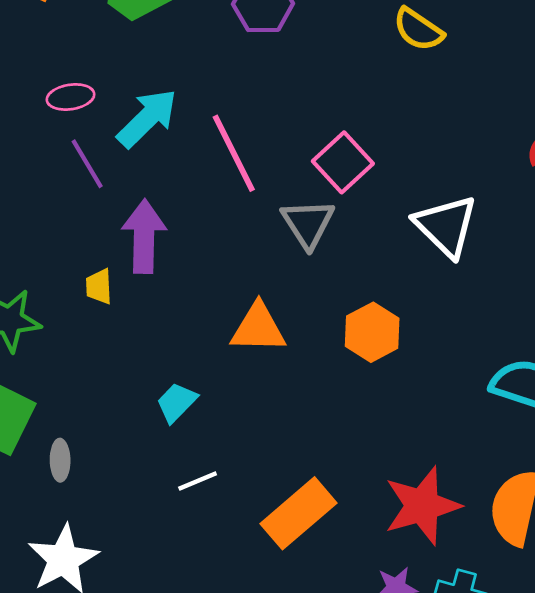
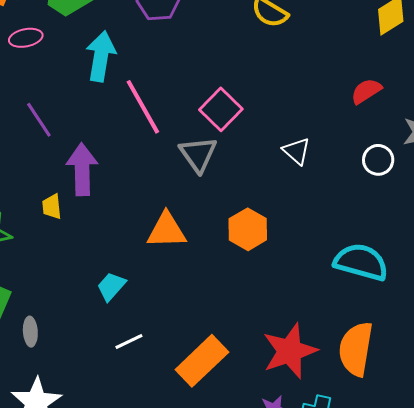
pink ellipse: (71, 97) -> (26, 38), moved
cyan arrow: (147, 118) -> (101, 56), moved, turned -33
white triangle: (446, 226) -> (297, 151), size x0.6

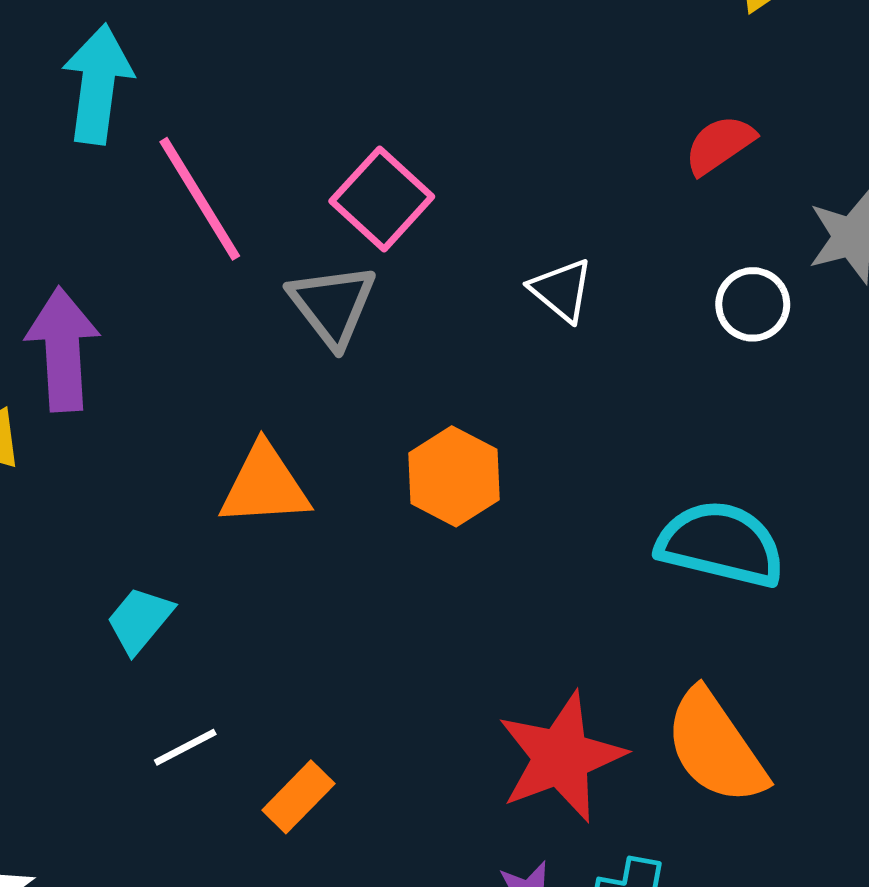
orange semicircle: (356, 349) -> (715, 747), turned -42
orange rectangle: (202, 361) -> (298, 797), moved, size x0.6

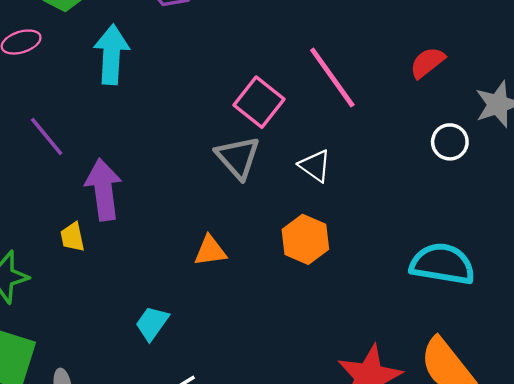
pink line: (200, 199) -> (332, 78), moved
white triangle: (562, 290) -> (315, 166), moved
orange triangle: (265, 485) -> (210, 251), size x0.7

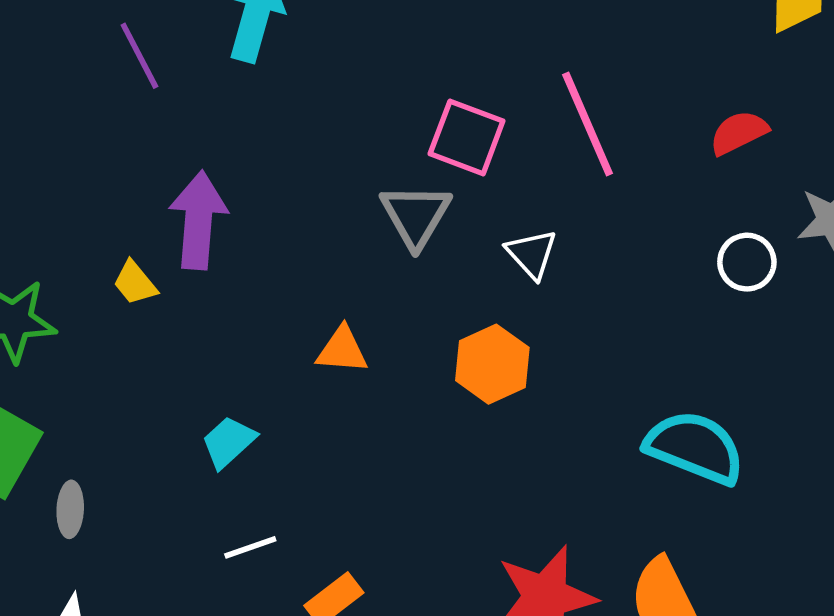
pink square: (259, 102) -> (467, 137), turned -30
purple line: (47, 137) -> (139, 56), moved
yellow trapezoid: (72, 237) -> (135, 283), turned -40

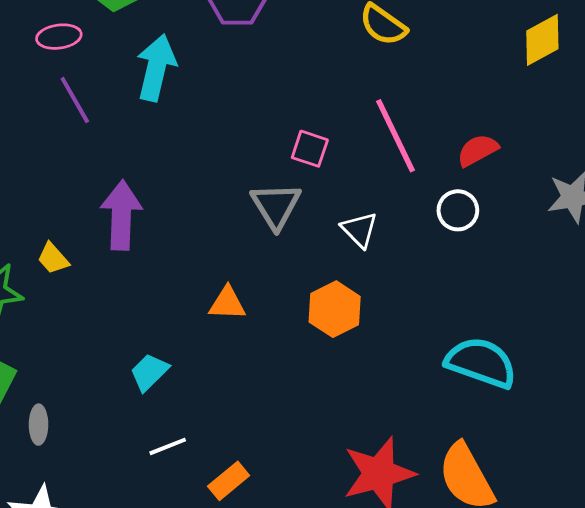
red semicircle: (739, 133) -> (478, 150), moved
pink square: (467, 137) -> (310, 149), size x0.7
white circle: (747, 262) -> (458, 210), moved
yellow trapezoid: (135, 283) -> (53, 258), moved

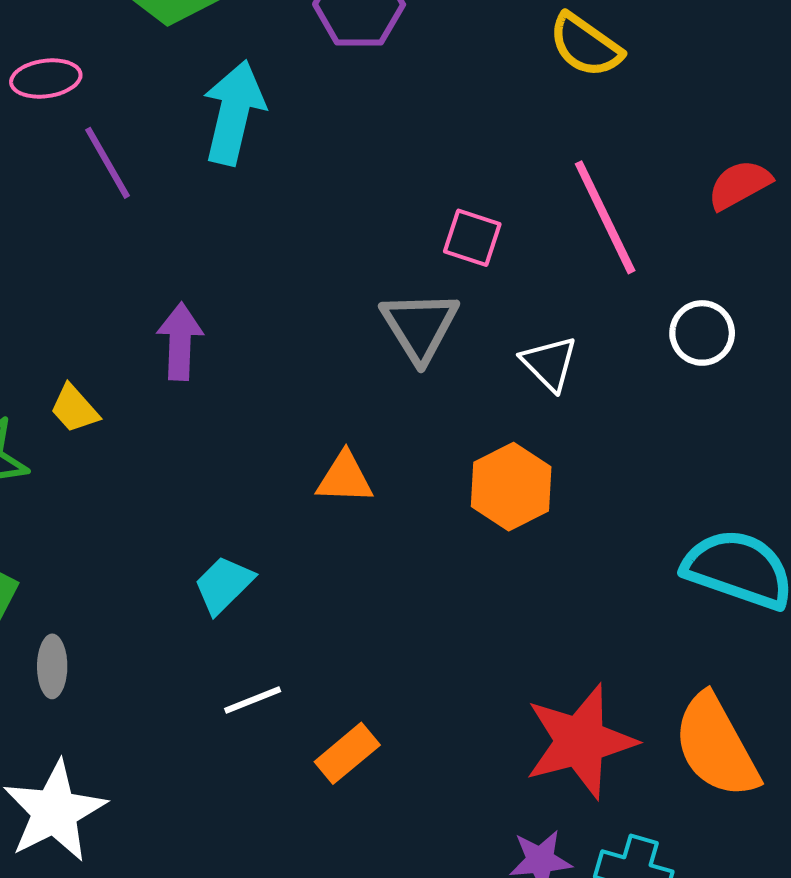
pink ellipse: (59, 37) -> (46, 78), moved
red semicircle: (478, 150) -> (739, 185), moved
purple arrow: (121, 215) -> (180, 341), size x0.7

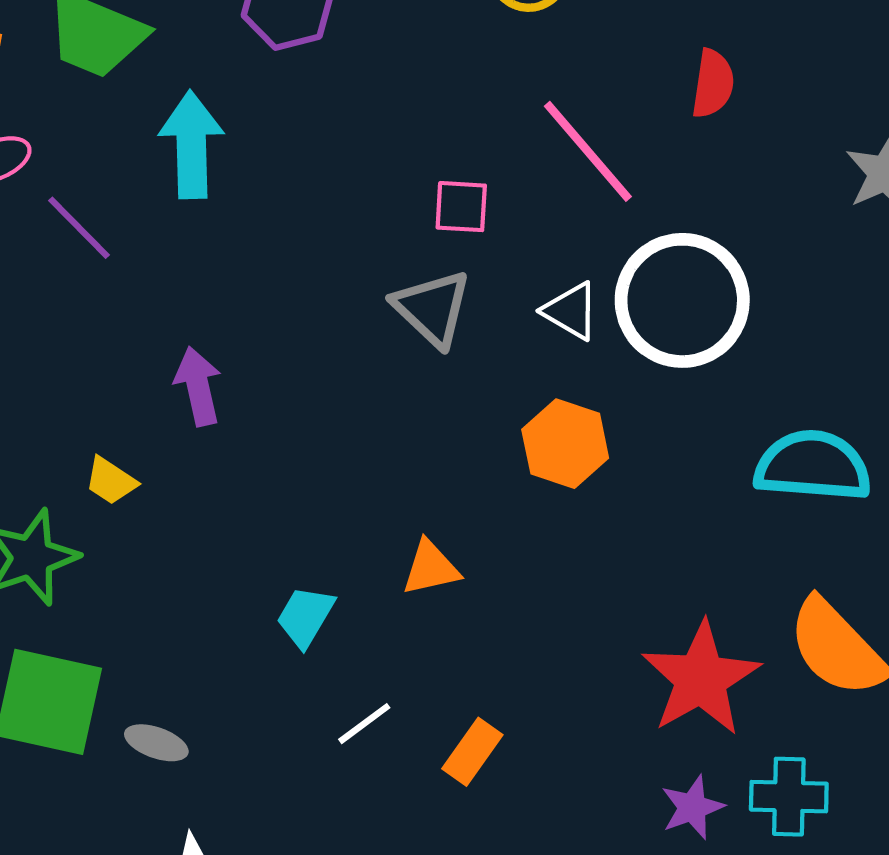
red semicircle: (739, 185) -> (713, 84), turned 142
white circle: (702, 333) -> (682, 300), moved, size x2.0
orange triangle: (345, 478) -> (431, 568), moved
gray ellipse: (52, 666) -> (156, 743), turned -56

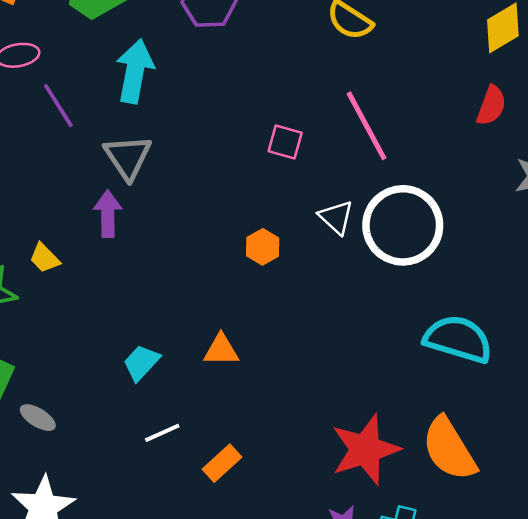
red semicircle: (713, 84) -> (491, 106), moved
gray triangle: (432, 308) -> (128, 157), moved
orange hexagon: (565, 444) -> (263, 247), moved, size x0.7

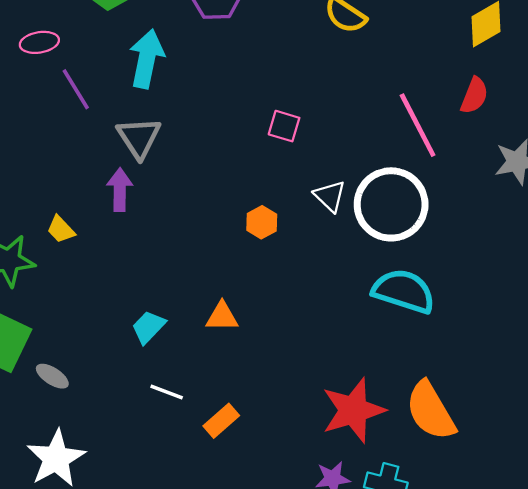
pink line: (367, 126) -> (418, 125), moved
cyan semicircle: (458, 339) -> (404, 291), moved
white line: (162, 433) -> (167, 392), turned 44

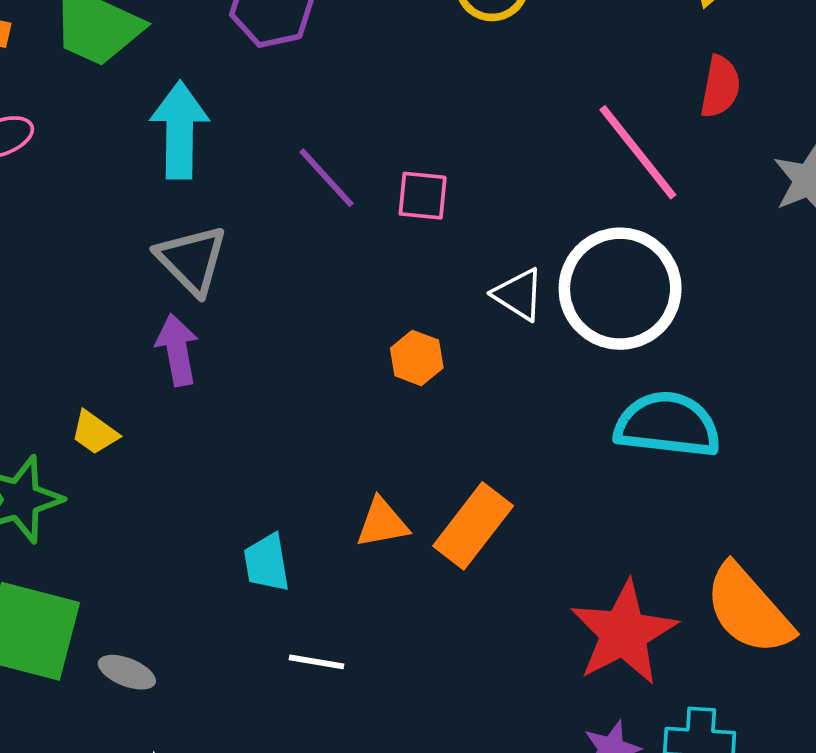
purple line: (76, 89) -> (327, 178), moved
cyan trapezoid: (148, 327) -> (267, 563), turned -42
orange rectangle: (221, 421) -> (473, 526), moved, size x1.4

